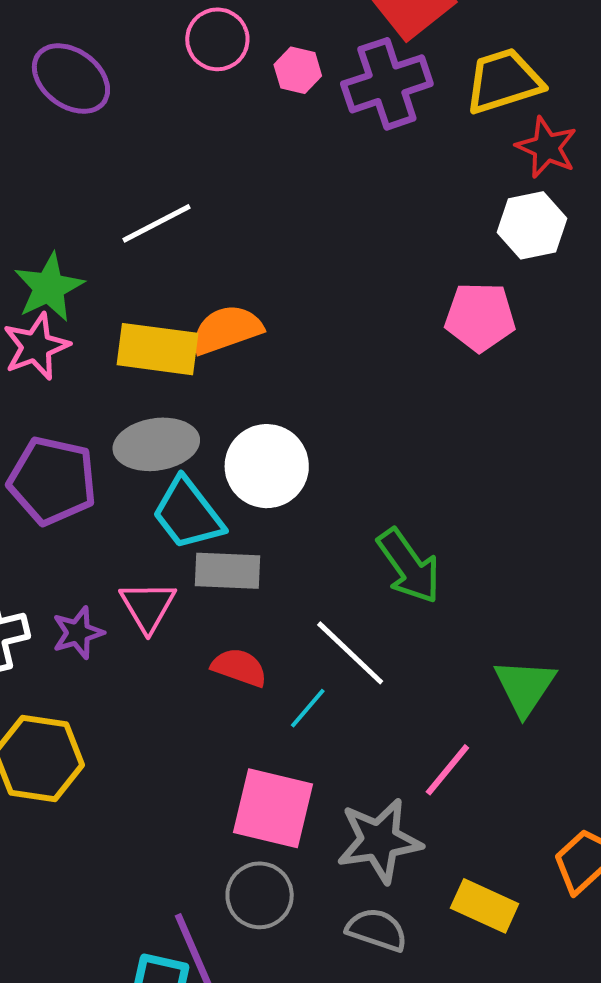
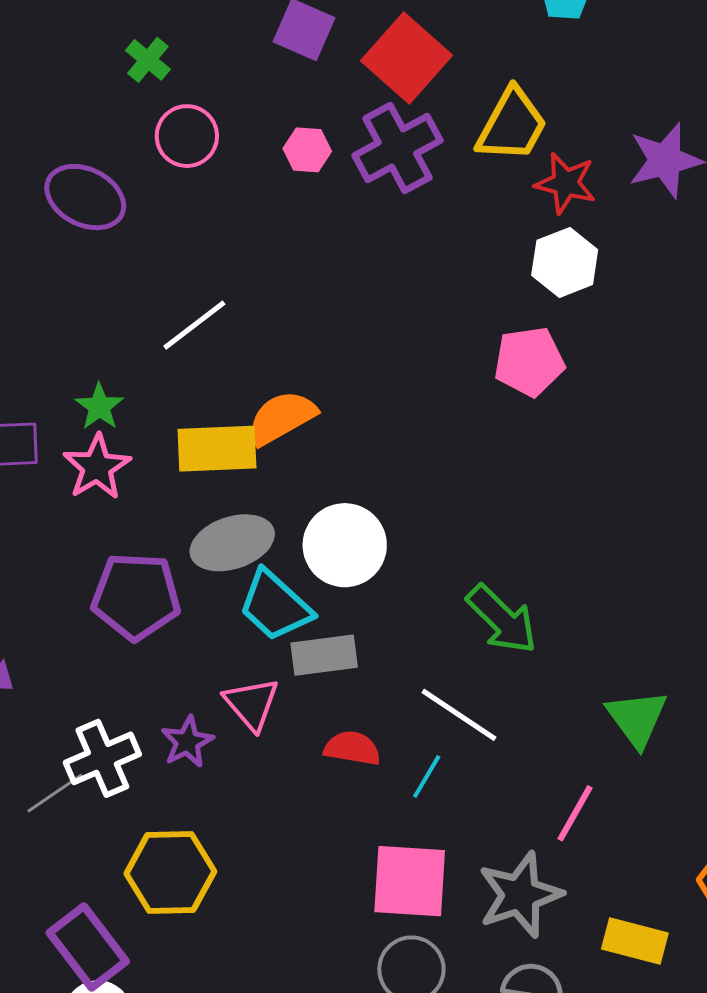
pink circle: (217, 39) -> (187, 136), moved
yellow trapezoid: (504, 81) -> (512, 125), turned 146
green star: (49, 287) -> (99, 407), size x0.7

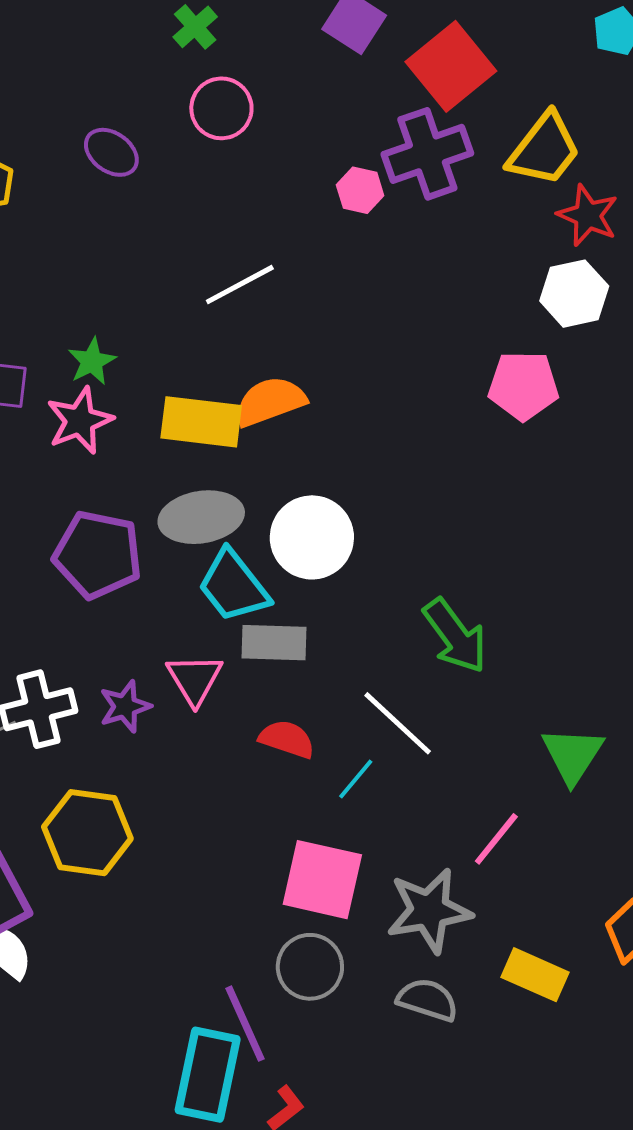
pink hexagon: (307, 150) -> (360, 190), moved
purple ellipse: (85, 197) -> (111, 152), size x0.7
white line: (194, 325) -> (240, 285), moved

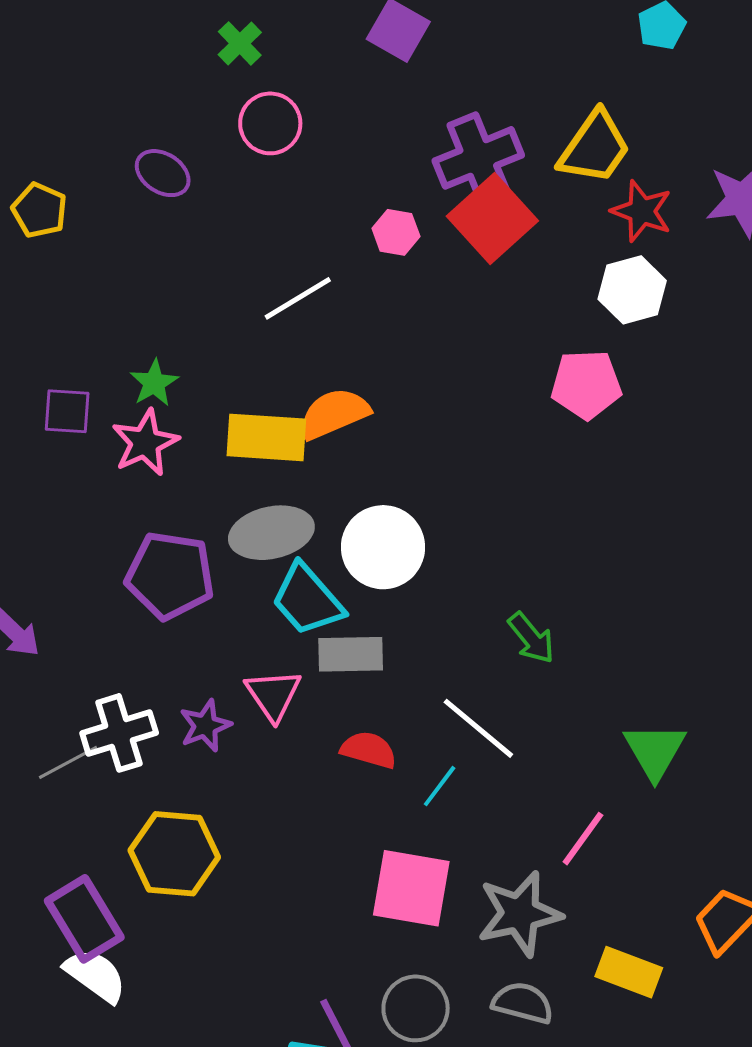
red square: (451, 66) -> (492, 218), moved
pink hexagon: (360, 190) -> (396, 232), moved
green arrow: (455, 636) -> (531, 638), size x0.7
gray circle: (310, 967) -> (416, 1008), moved

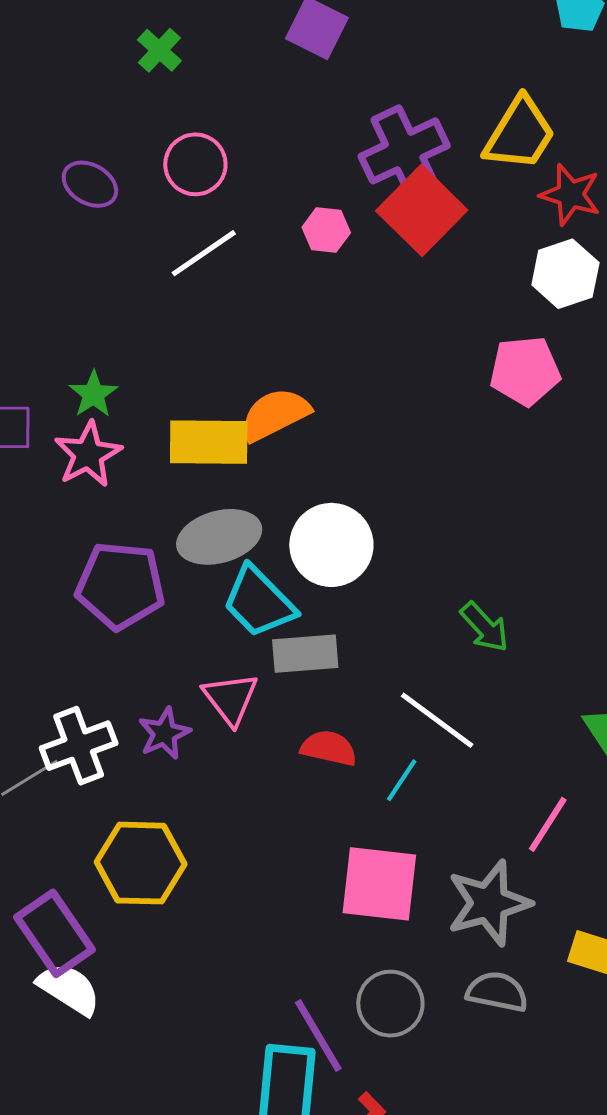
pink circle: (270, 123) -> (195, 164), moved
white line: (298, 298) -> (204, 253), moved

